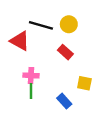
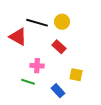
pink cross: (31, 75) -> (37, 66), moved
green line: (31, 91) -> (28, 82), turned -72

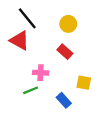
black line: (37, 23) -> (27, 18), moved, turned 35
green line: (28, 82) -> (31, 90), turned -40

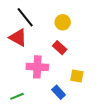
pink cross: (41, 73) -> (37, 67), size x1.5
green line: (31, 90) -> (17, 96), moved

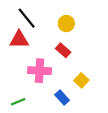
red triangle: (18, 38) -> (19, 40), turned -30
yellow square: (77, 76) -> (81, 80), turned 32

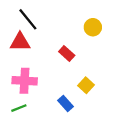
yellow circle: (66, 23) -> (93, 27), moved
pink cross: (40, 71) -> (25, 81), moved

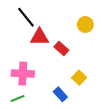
red triangle: (20, 42) -> (39, 37), moved

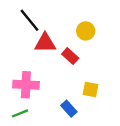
yellow circle: (85, 25) -> (86, 31), moved
yellow square: (79, 78) -> (90, 90), turned -32

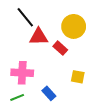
yellow circle: (86, 31) -> (74, 26), size x1.5
blue rectangle: (69, 109) -> (49, 93), moved

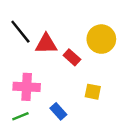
black line: (25, 17) -> (20, 32), moved
yellow circle: (74, 26) -> (101, 39), moved

